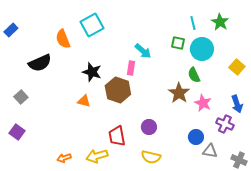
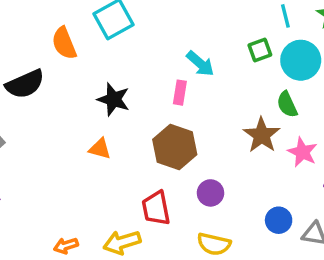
green square: (178, 43) -> (260, 50), turned -32
brown hexagon: (118, 90) -> (175, 147), moved
blue circle: (196, 137) -> (279, 220), moved

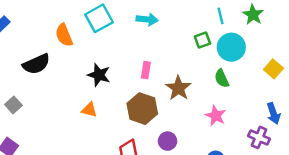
cyan arrow: (200, 64) -> (147, 19), moved, turned -35
brown star: (262, 135) -> (178, 88), moved
pink star: (302, 152) -> (216, 116), moved

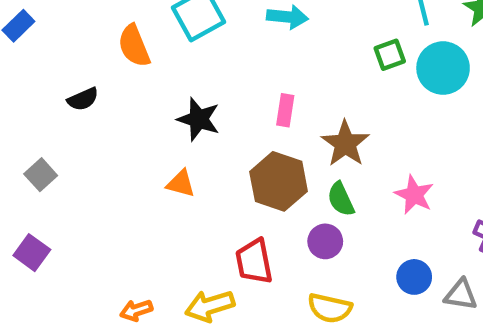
black semicircle: (36, 64) -> (83, 99), size x0.6
green semicircle: (222, 78) -> (341, 199), moved

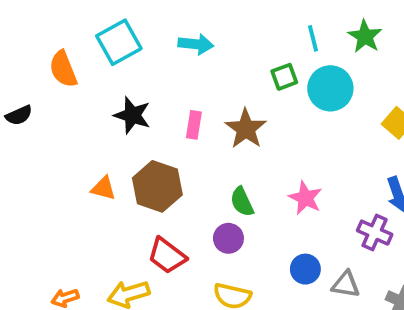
black star: (199, 119) -> (132, 115), moved
brown star: (345, 144) -> (246, 129), moved
brown hexagon: (279, 181) -> (157, 186), moved
red trapezoid: (254, 261) -> (167, 256), turned -42

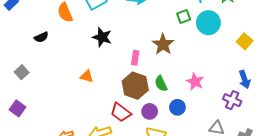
pink rectangle: (194, 125) -> (135, 58), moved
brown hexagon: (157, 186) -> (135, 86), moved
purple circle: (228, 238) -> (150, 111), moved
blue circle: (305, 269) -> (177, 107), moved

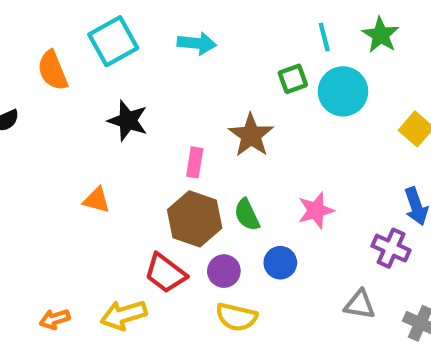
pink star: (195, 82) -> (316, 210), turned 30

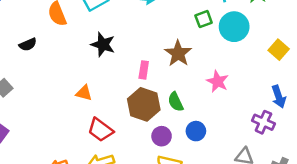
pink star: (316, 210) -> (218, 81), moved, turned -30
red trapezoid: (165, 273) -> (100, 130), moved

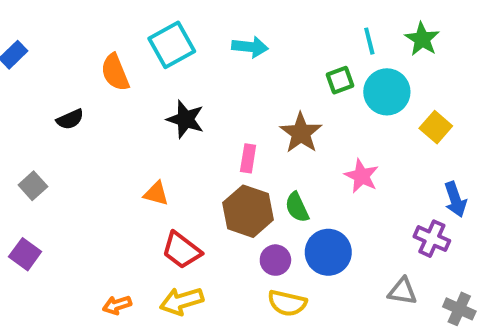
yellow square: (279, 50) -> (436, 127), moved
blue circle: (196, 131) -> (328, 252), size x1.5

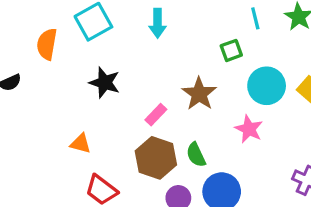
cyan arrow: (250, 47) -> (158, 23), turned 84
orange semicircle: (115, 72) -> (47, 44), turned 32
cyan circle: (387, 92) -> (267, 86), moved
pink rectangle: (248, 158) -> (156, 115), turned 35

